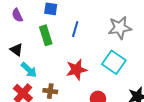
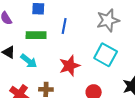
green rectangle: (46, 35) -> (36, 35), turned -66
cyan arrow: (29, 70) -> (29, 61), moved

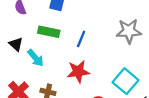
blue line: (64, 26) -> (81, 39), moved
cyan square: (106, 55) -> (126, 81), moved

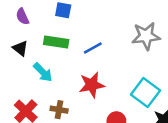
blue line: (81, 39) -> (93, 48), turned 42
black triangle: (16, 44) -> (20, 48), moved

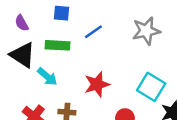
black triangle: (20, 48) -> (23, 55), size x1.6
blue line: (93, 48) -> (93, 32), moved

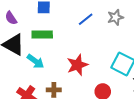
gray star: (146, 31) -> (115, 17), size x0.7
blue line: (93, 32) -> (86, 19), moved

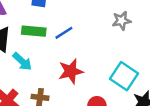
blue line: (86, 19) -> (64, 33), moved

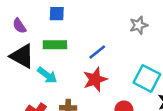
blue line: (64, 33) -> (97, 52), moved

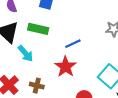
red star: (95, 79) -> (66, 67), turned -30

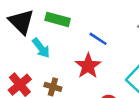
blue line: (73, 44) -> (98, 39), turned 56

